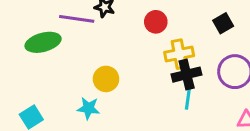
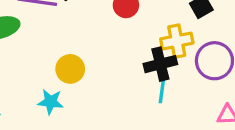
yellow cross: (179, 54) -> (177, 41), moved

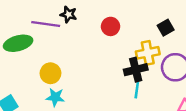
yellow circle: (70, 69) -> (50, 73), moved

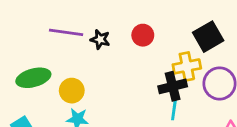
black star: (68, 14) -> (100, 39), moved
black square: (166, 28) -> (208, 37), size x1.5
green ellipse: (18, 43) -> (33, 78), moved

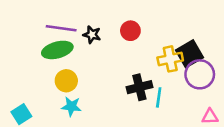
black square: (208, 37) -> (189, 54), moved
green ellipse: (33, 78) -> (57, 50), moved
black cross: (173, 86) -> (139, 87), moved

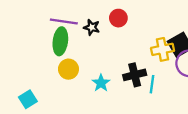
red circle: (130, 31) -> (118, 18), moved
green ellipse: (57, 50) -> (60, 41), turned -68
cyan star: (71, 106) -> (101, 83), moved, turned 30

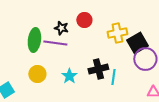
purple line: (64, 22) -> (55, 43), moved
yellow cross: (162, 49) -> (117, 33), moved
yellow circle: (68, 69) -> (37, 74), moved

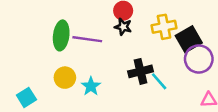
black star: (61, 28) -> (123, 27), moved
cyan star: (69, 76) -> (91, 86), moved
cyan line: (113, 77) -> (159, 81), turned -49

